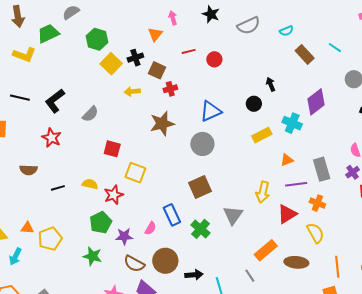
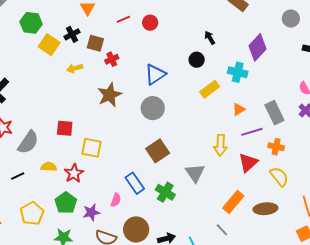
gray semicircle: (90, 114) -> (28, 142), moved, size x1.4
yellow pentagon: (50, 239) -> (32, 213), moved

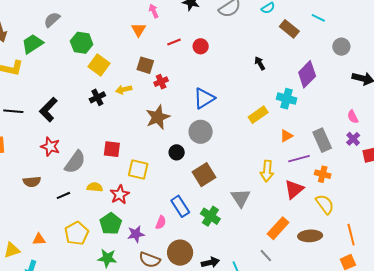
black cross: (72, 34) -> (97, 97), moved
black circle: (197, 60) -> (177, 152), moved

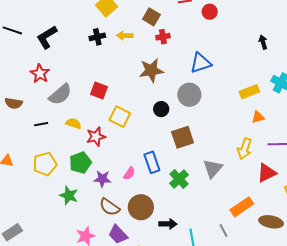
orange triangle: (286, 136) -> (258, 117), moved

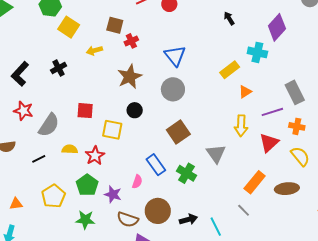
black cross: (97, 37) -> (59, 68), moved
blue triangle: (201, 63) -> (175, 56), turned -35
black circle: (161, 109) -> (135, 110), moved
purple star: (102, 179) -> (113, 194), turned 30

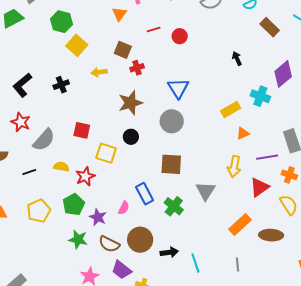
brown square: (178, 132) -> (171, 164), turned 30
gray line: (244, 210) -> (237, 264), moved, turned 32
green star: (85, 220) -> (78, 239), moved

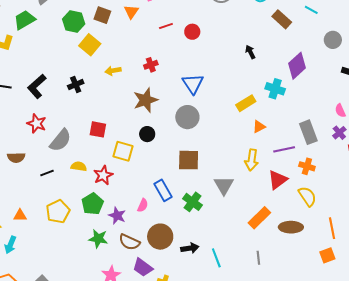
brown square: (123, 50) -> (102, 15), moved

